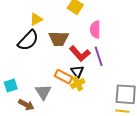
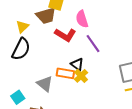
brown trapezoid: (59, 39) -> (46, 16), moved
red L-shape: (80, 54) -> (65, 35), moved
gray triangle: (43, 92) -> (45, 84), moved

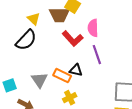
yellow triangle: (22, 27) -> (34, 19), turned -48
black triangle: (77, 64) -> (76, 70), turned -40
yellow cross: (81, 76) -> (70, 98), moved

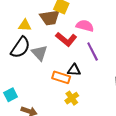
yellow triangle: (34, 19) -> (25, 25), turned -32
pink semicircle: (93, 28) -> (85, 26), turned 114
gray triangle: (39, 80) -> (40, 53), moved

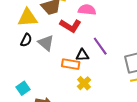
yellow triangle: (25, 25) -> (28, 18), size x1.5
black semicircle: (20, 47) -> (26, 40), size x0.6
purple line: (93, 52) -> (100, 46), moved

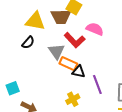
gray triangle: (46, 43) -> (56, 51), moved
purple line: (100, 46) -> (97, 85), moved
orange rectangle: (71, 64) -> (68, 64), moved

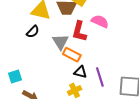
red L-shape: (75, 40) -> (79, 31), turned 55
black triangle: (79, 72) -> (80, 72), moved

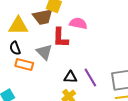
black semicircle: (33, 32) -> (15, 48), turned 128
orange rectangle: (72, 55) -> (24, 64), moved

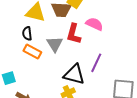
black triangle: (70, 77) -> (74, 74), size x1.6
purple line: (90, 78) -> (96, 63), moved, turned 42

